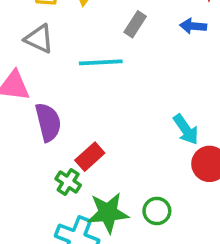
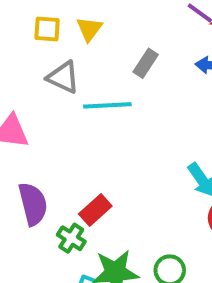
gray triangle: (39, 39) -> (63, 77), moved
purple semicircle: (48, 122) -> (33, 204), moved

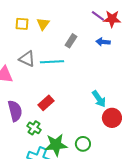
gray triangle: (63, 77) -> (27, 59), moved
red rectangle: (95, 210) -> (46, 103), moved

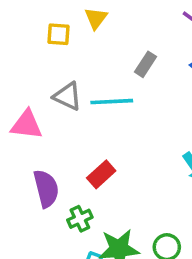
yellow triangle: (43, 24) -> (96, 18), moved
green cross: (34, 128) -> (80, 219), turned 32

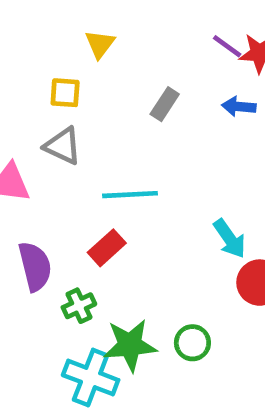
yellow square: (59, 34) -> (65, 93), moved
cyan line: (112, 102) -> (130, 195), moved

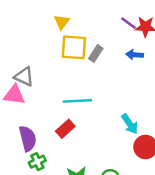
yellow square: (65, 93) -> (74, 47), moved, size x1.6
gray triangle: (63, 146) -> (24, 77), moved
green cross: (79, 306) -> (37, 162), moved

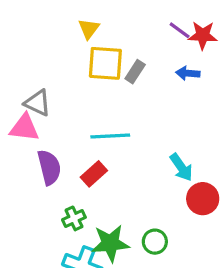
purple semicircle: (28, 139) -> (49, 167), moved
green cross: (37, 162) -> (74, 218), moved

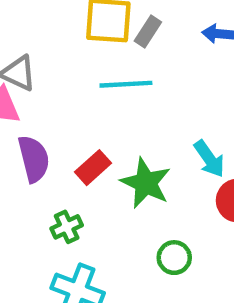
cyan line: (110, 136) -> (126, 84), moved
green star: (110, 243) -> (146, 183), moved, turned 30

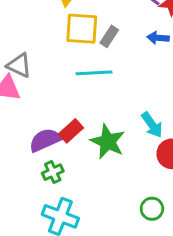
purple semicircle: (34, 159) -> (45, 140), moved, turned -100
green circle: (174, 258) -> (152, 209), moved

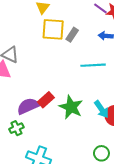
cyan line: (94, 73) -> (93, 65), moved
cyan arrow: (152, 125) -> (101, 109), moved
green cross: (53, 172) -> (16, 128), moved

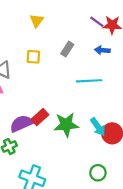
yellow square: (53, 29) -> (33, 57), moved, size x0.6
green star: (71, 107) -> (66, 125), turned -30

